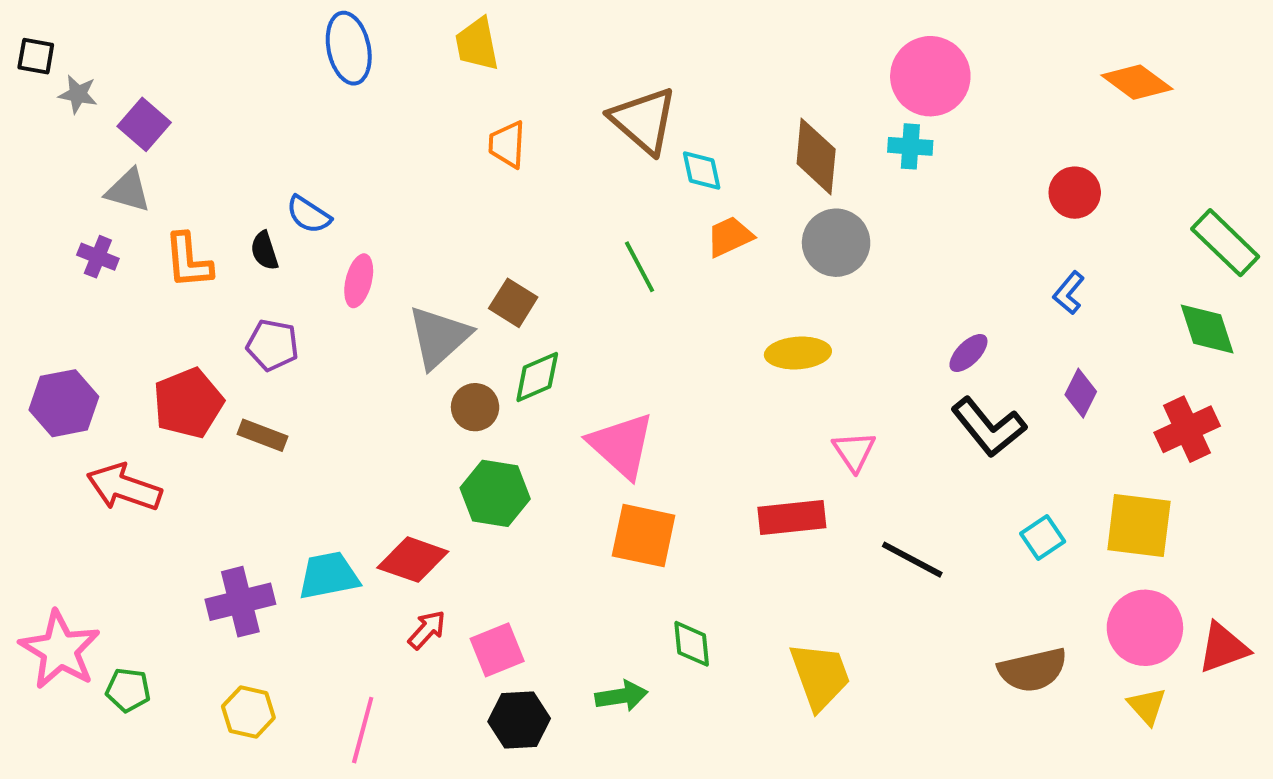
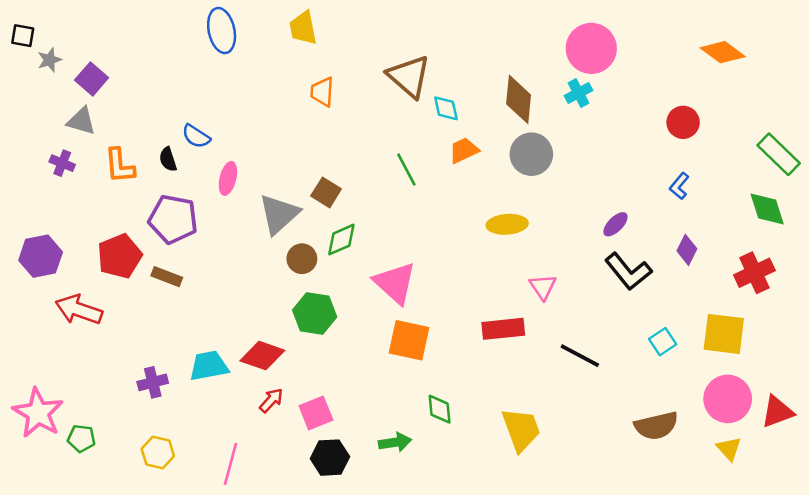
gray star: (78, 94) -> (49, 60), turned -30
cyan cross: (910, 146) -> (579, 93), turned -32
purple pentagon: (272, 345) -> (173, 219), size x1.5
purple cross: (240, 602) -> (153, 382), size x0.7

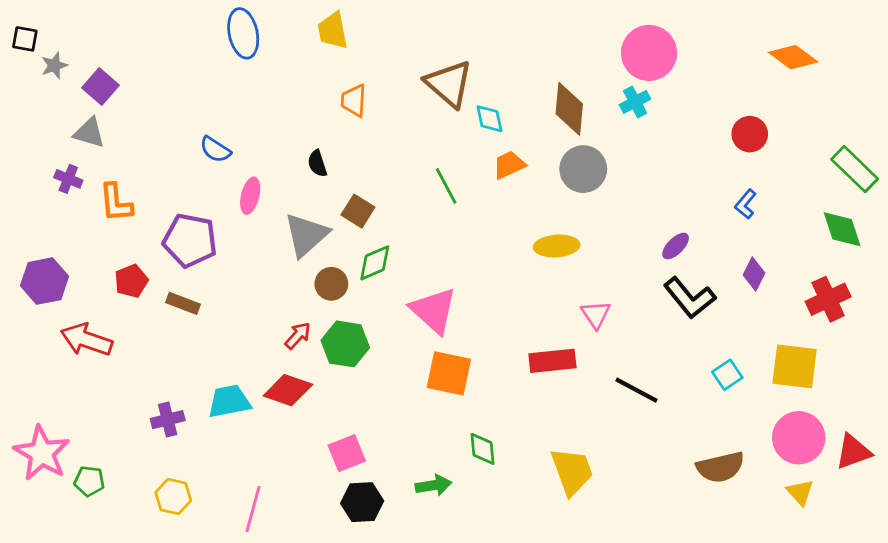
black semicircle: (168, 159) -> (317, 163), moved
orange L-shape: (120, 166) -> (116, 203), moved
red pentagon: (120, 256) -> (131, 281), size x0.7
red arrow: (271, 400) -> (298, 336), moved

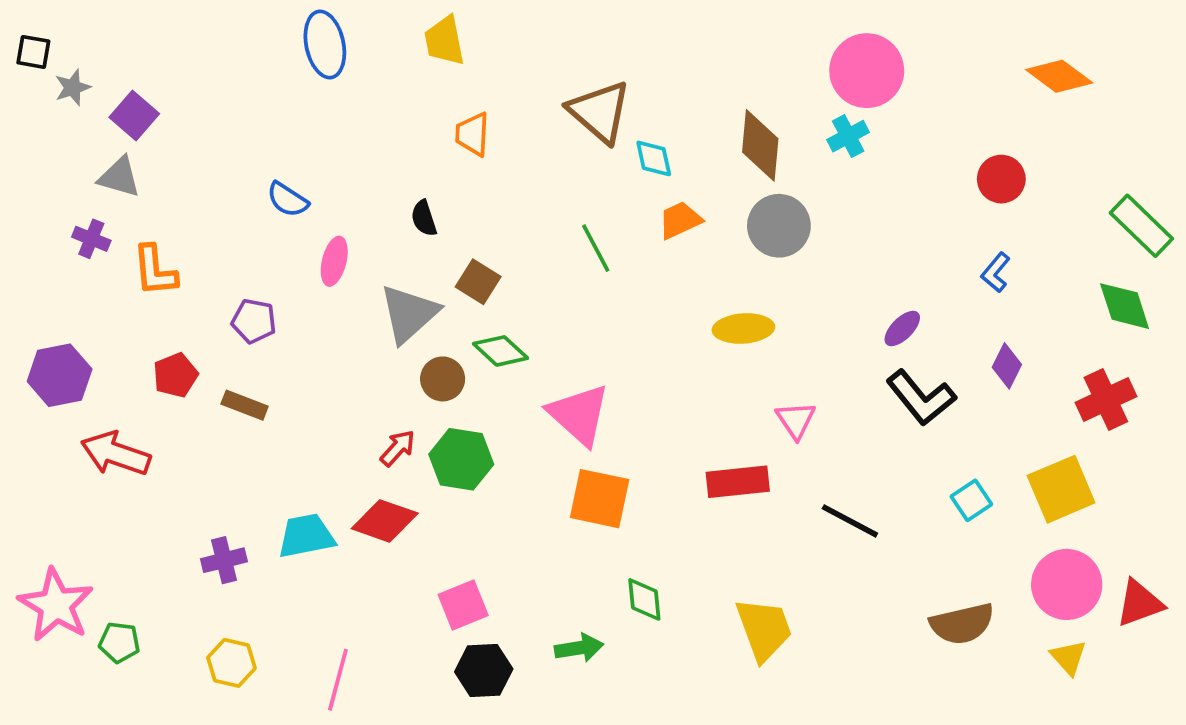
purple pentagon: (190, 240) -> (254, 321), size x0.6
green diamond: (375, 263) -> (501, 351), turned 66
yellow square: (795, 366) -> (1061, 489), turned -30

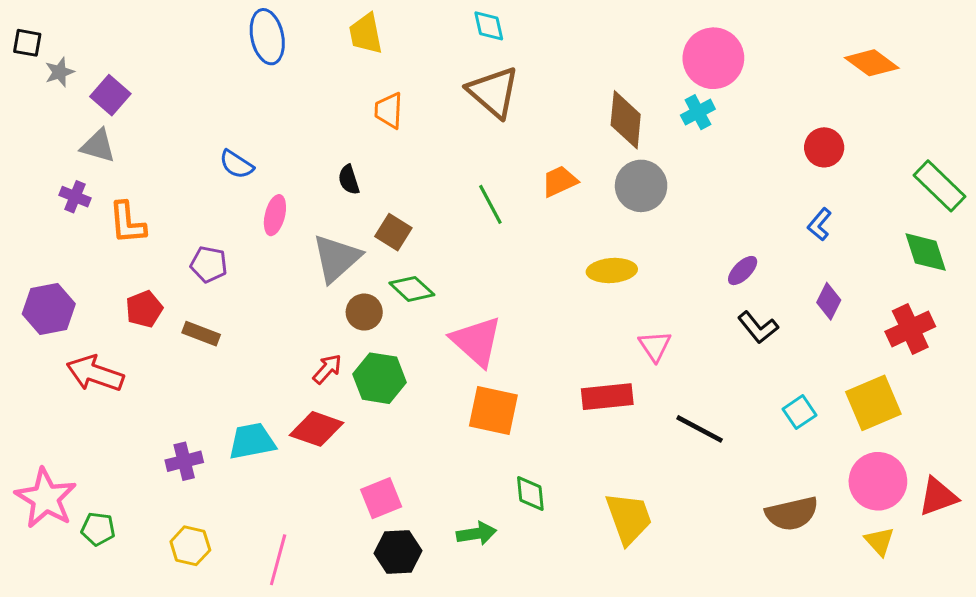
cyan diamond: (654, 158) -> (489, 26), moved
black L-shape: (921, 398) -> (758, 327), size x0.7

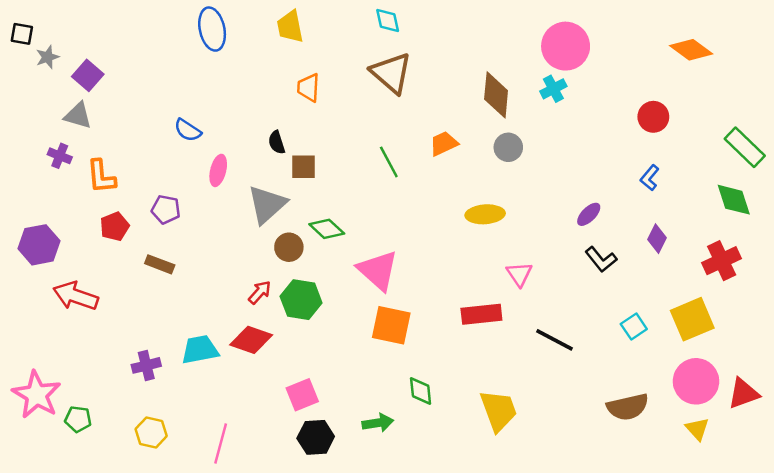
gray circle: (641, 186) -> (508, 147), size x0.7
brown square: (393, 232) -> (304, 167), moved, turned -32
red pentagon: (144, 309) -> (115, 227), moved

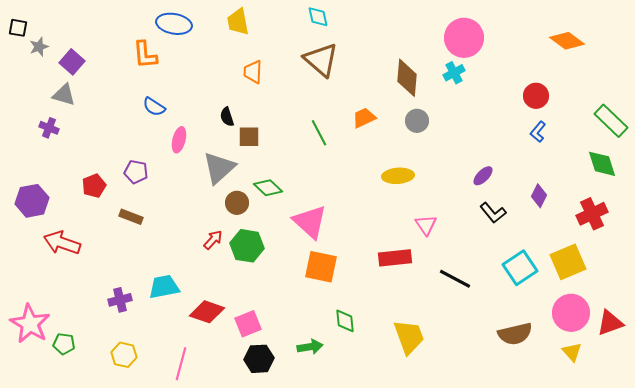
blue ellipse: (212, 29) -> (174, 24), turned -68
orange L-shape: (101, 177) -> (145, 55), moved
blue L-shape: (650, 178) -> (538, 132), moved
cyan square: (634, 326) -> (520, 268), size x1.6
red diamond: (251, 340) -> (207, 312), moved

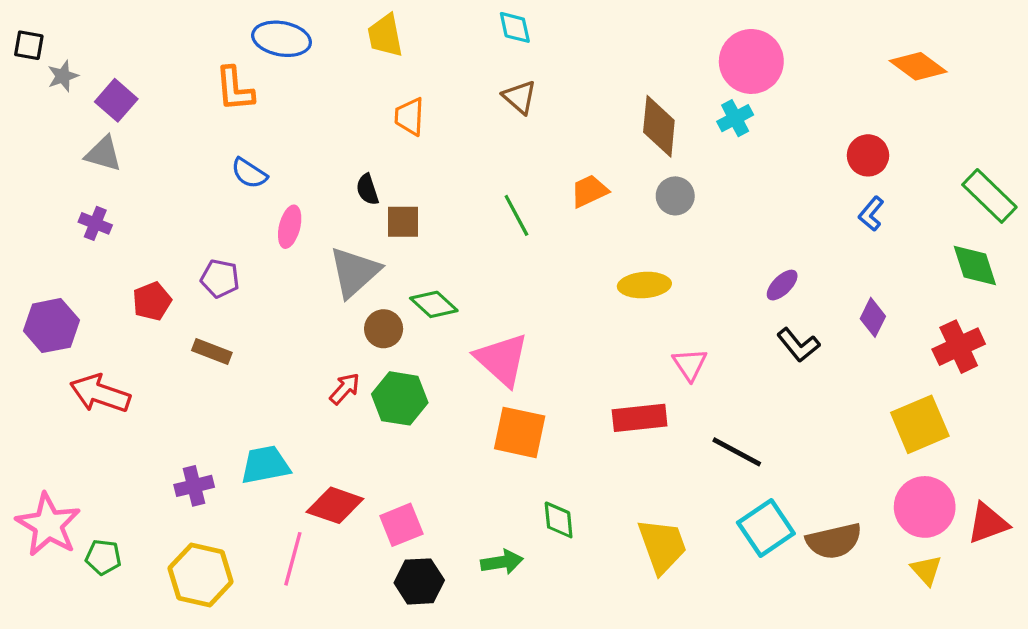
brown triangle: (321, 60) -> (520, 97), size x0.6
purple cross: (49, 128) -> (95, 223), moved
cyan square: (520, 268) -> (766, 528), moved
yellow hexagon: (124, 355) -> (201, 575), size x1.5
pink line: (181, 364) -> (293, 559), moved

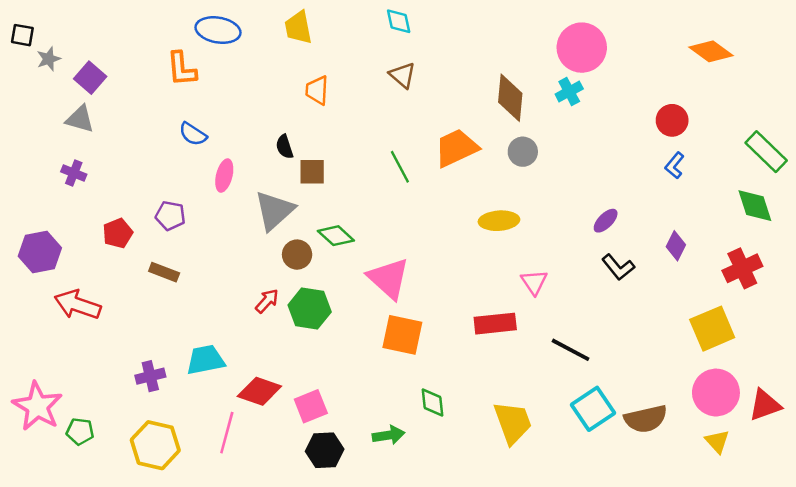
orange trapezoid: (589, 191) -> (456, 148), size x1.5

